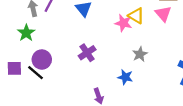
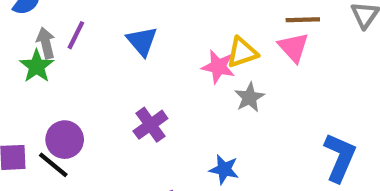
yellow triangle: (136, 16) -> (242, 52), turned -48
green star: (26, 33) -> (37, 66), moved
gray star: (140, 54) -> (249, 97), moved

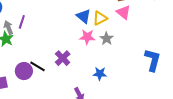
blue triangle: (142, 41) -> (84, 16), moved
pink star: (218, 67) -> (87, 37), moved
black line: (53, 165) -> (37, 66), moved

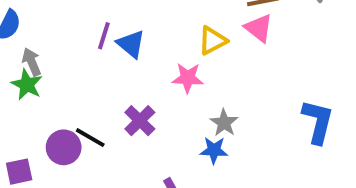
blue triangle: (84, 16) -> (131, 44), moved
purple line: (22, 22) -> (104, 36), moved
gray star: (107, 39) -> (224, 123), moved

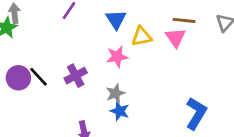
blue triangle: (131, 44) -> (116, 19), moved
pink star: (188, 78) -> (117, 57), turned -30
gray star: (224, 123) -> (115, 93), moved

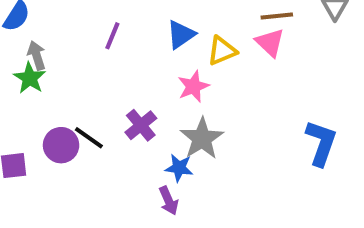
blue triangle: (116, 19) -> (181, 35), turned 40
gray star: (115, 93) -> (202, 138), size x1.5
blue star: (120, 111) -> (179, 168), moved

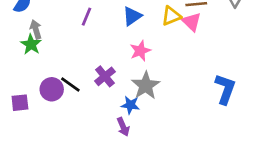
yellow triangle: (222, 51) -> (171, 16), moved

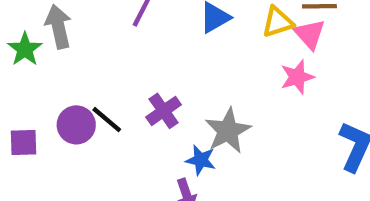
gray arrow: (36, 29) -> (58, 27), size x1.4
green star: (31, 44) -> (25, 49), moved
pink star: (140, 51) -> (297, 77), moved

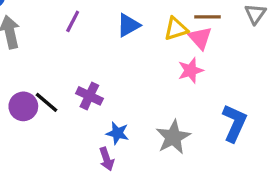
purple cross: (164, 111) -> (89, 96), turned -30
gray star: (228, 131) -> (173, 137), moved

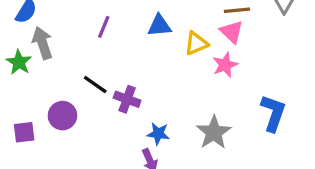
blue triangle: (128, 25) -> (159, 26), turned 30
yellow triangle: (176, 29) -> (196, 43), moved
black line: (46, 102) -> (95, 84), moved

